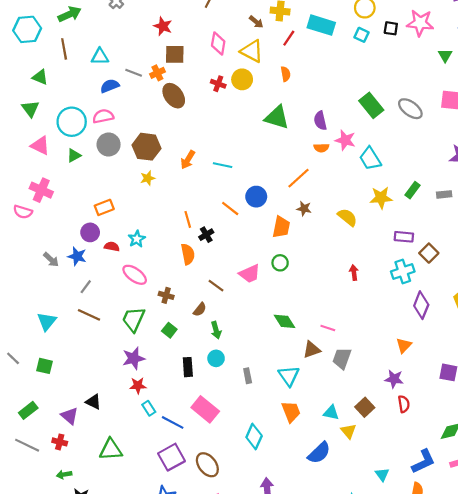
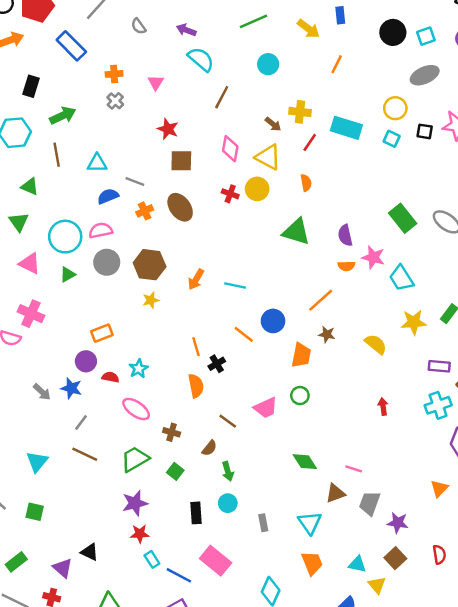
orange cross: (157, 73) -> (145, 211), moved
green trapezoid: (134, 319) -> (135, 459), turned 36
purple star: (394, 379) -> (398, 523), moved

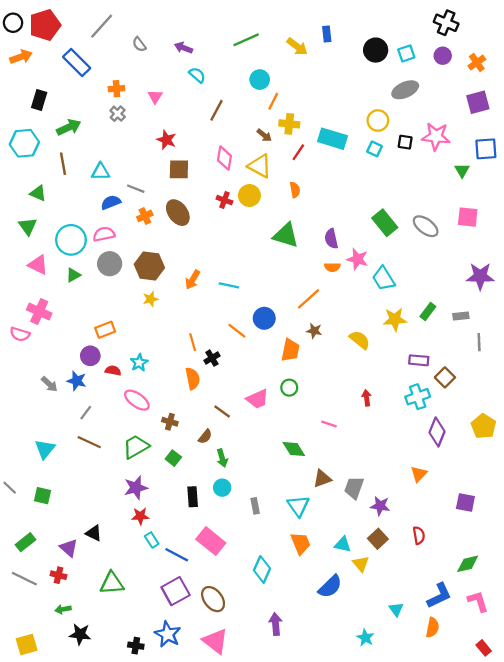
cyan semicircle: (201, 59) -> (197, 75), size x0.7
orange line: (337, 64) -> (273, 101), moved
pink line: (354, 469) -> (329, 424), moved

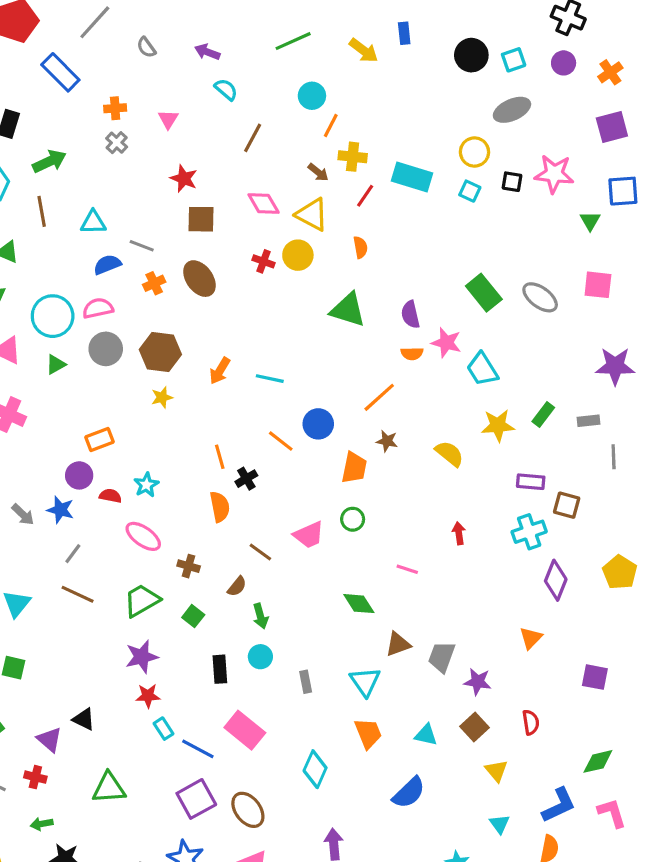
pink diamond: (224, 158) -> (264, 204), turned -40
brown square: (445, 377) -> (567, 505), turned -30
yellow triangle: (361, 564) -> (496, 771), moved

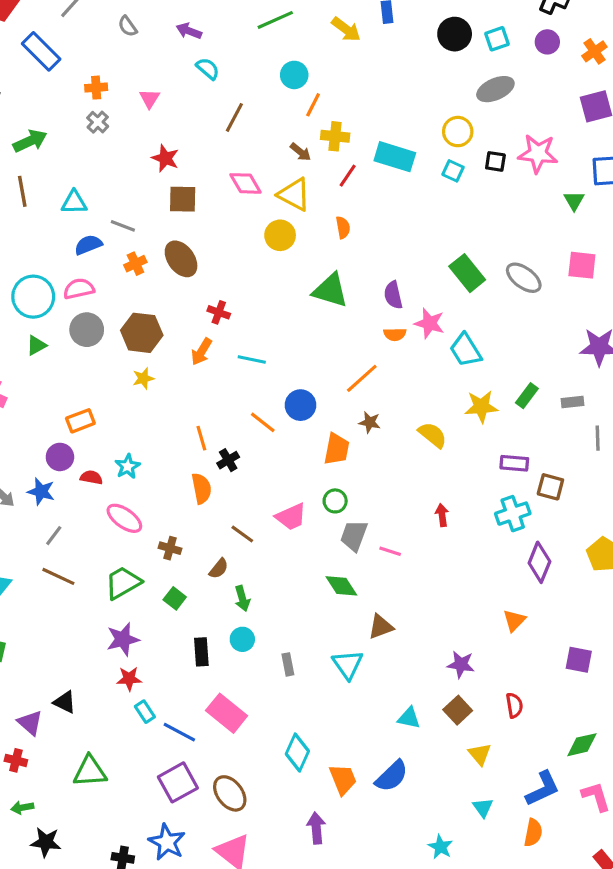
red cross: (264, 261) -> (219, 312), moved
gray trapezoid: (442, 657) -> (354, 536), moved
orange trapezoid: (368, 733) -> (343, 779), moved

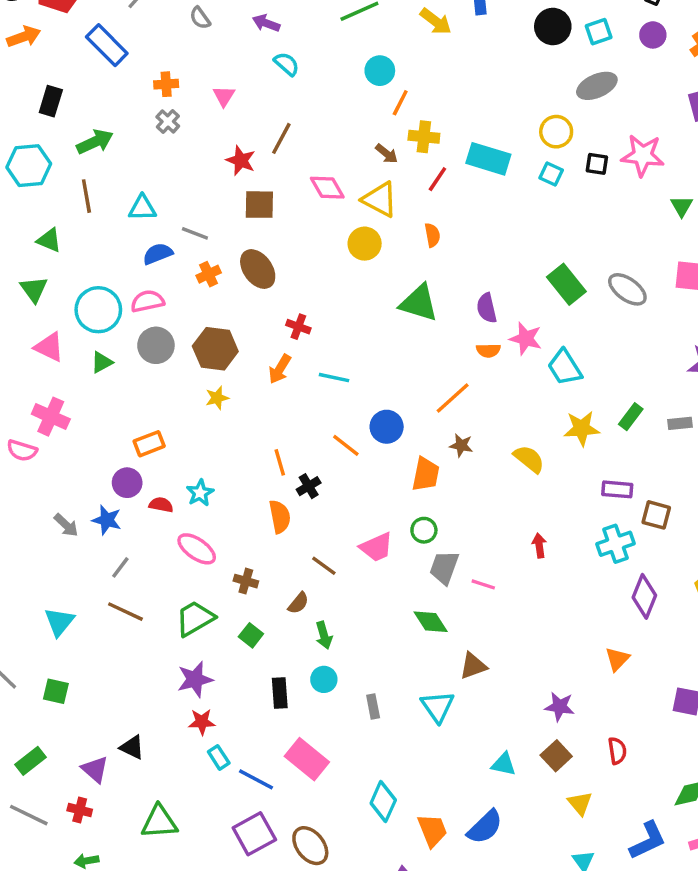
brown line: (234, 117) -> (281, 138), moved

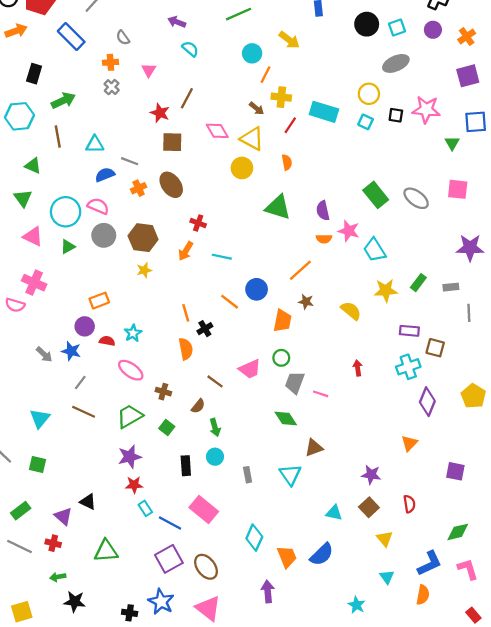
gray semicircle: (200, 18) -> (123, 38), moved
yellow arrow: (436, 21) -> (289, 40), moved
pink semicircle: (147, 301) -> (98, 206), turned 35

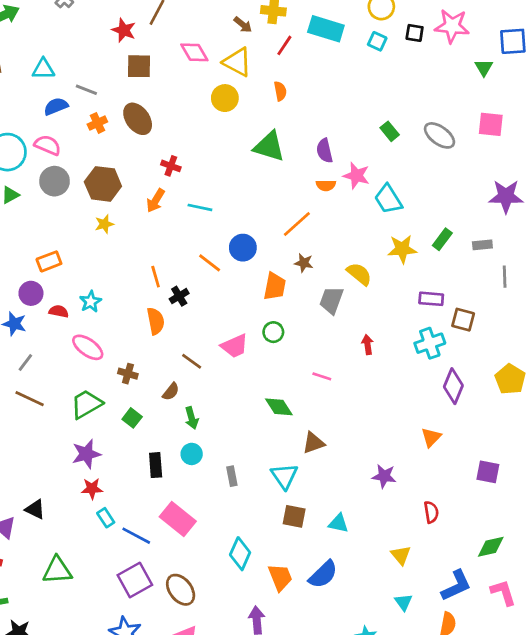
green rectangle: (376, 195) -> (390, 131), size x0.6
gray trapezoid: (295, 383) -> (331, 300), moved
brown square: (369, 507) -> (294, 516), moved, turned -36

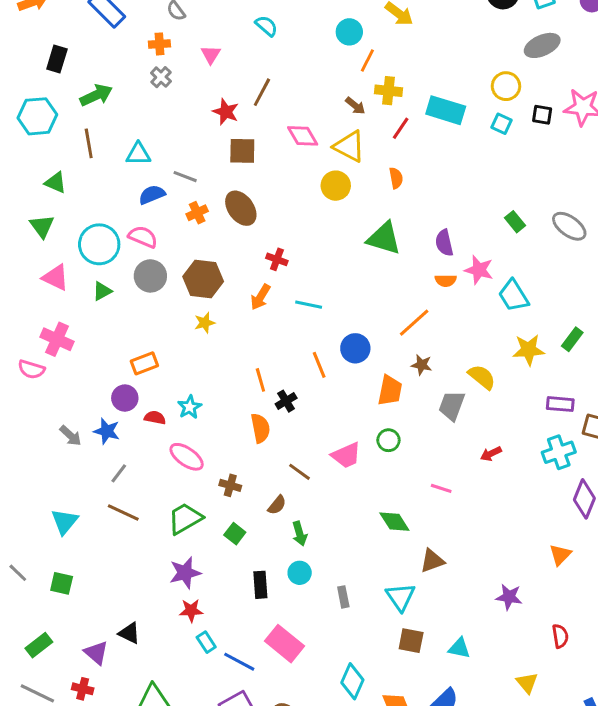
orange line: (210, 263) -> (319, 365), turned 30
red arrow: (367, 345) -> (491, 454), turned -108

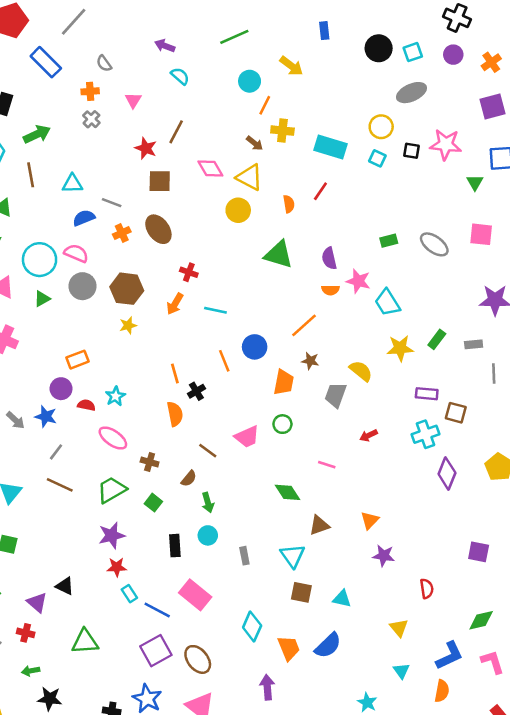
red line: (401, 128) -> (320, 191), moved
green rectangle: (515, 222) -> (389, 241), turned -66
orange triangle: (560, 555) -> (370, 520), moved

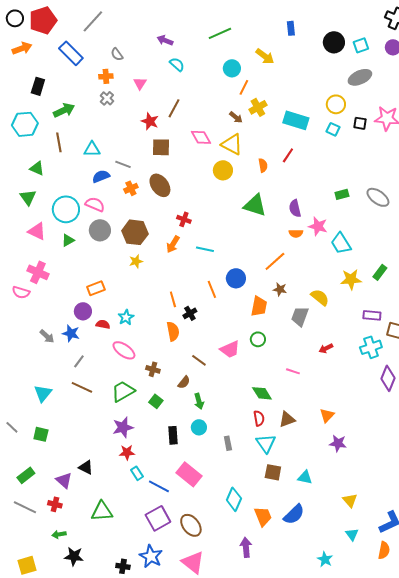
yellow cross: (282, 131) -> (258, 107), turned -36
red semicircle: (427, 589) -> (259, 418), moved

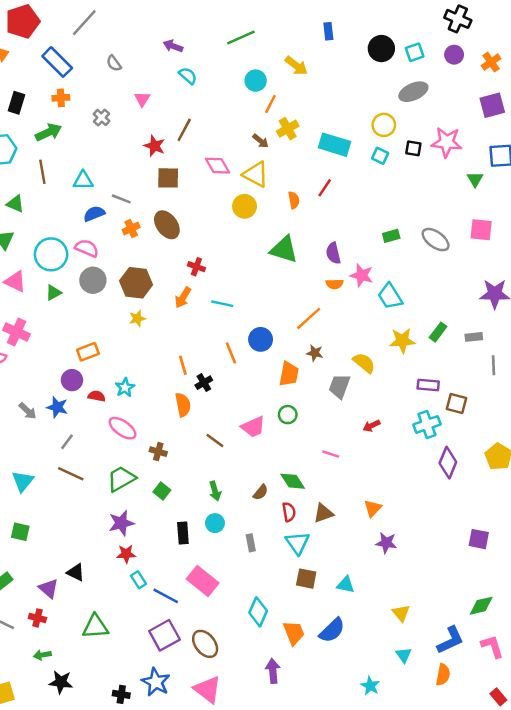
orange cross: (106, 76) -> (61, 98), moved
brown semicircle: (184, 382) -> (261, 492), moved

